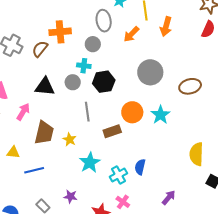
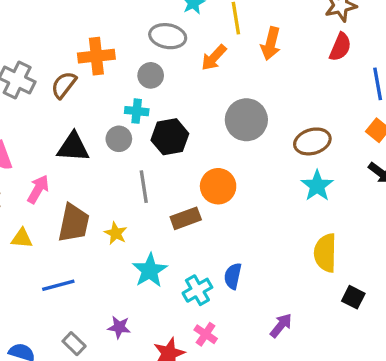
gray ellipse: (104, 21) -> (168, 36), turned -70
cyan star: (160, 115) -> (317, 186), moved
yellow triangle: (13, 152) -> (22, 238), moved

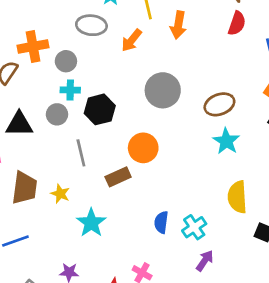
gray circle: (151, 75) -> (66, 61), moved
cyan cross: (197, 290) -> (194, 227), moved

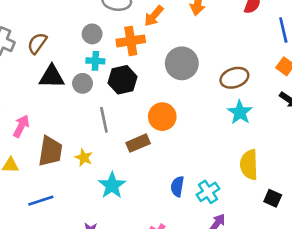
orange cross: (33, 46) -> (131, 41), moved
black triangle: (19, 124) -> (52, 77), moved

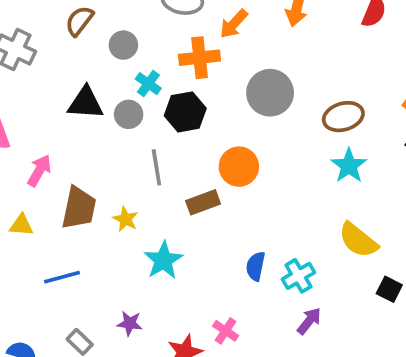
gray circle: (92, 34) -> (123, 45), moved
brown semicircle: (37, 43) -> (79, 21), moved
cyan cross: (95, 61) -> (148, 84), turned 30
yellow semicircle: (249, 165) -> (358, 240), turned -52

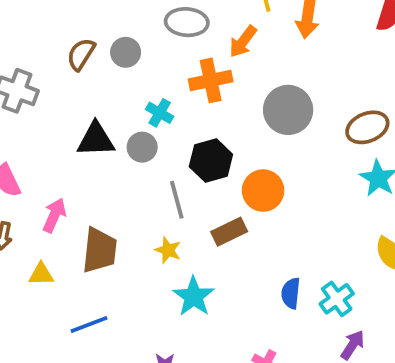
gray circle: (123, 45) -> (126, 52), moved
black hexagon: (185, 112) -> (211, 161), moved
yellow star: (125, 219) -> (168, 250), moved

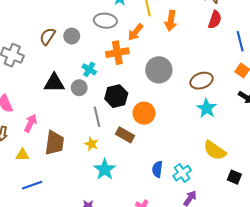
brown rectangle: (229, 232) -> (125, 135), turned 54
blue line: (89, 324) -> (32, 185), moved

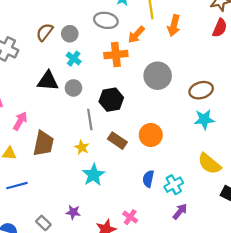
cyan cross: (89, 69) -> (74, 59), moved
cyan star: (207, 108) -> (204, 119), turned 30
orange circle: (144, 113) -> (151, 135), moved

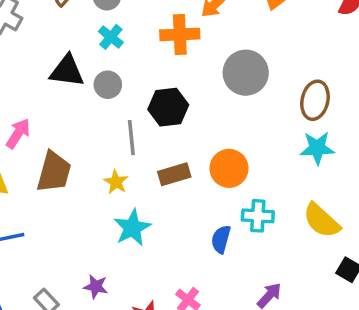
brown ellipse: (201, 90) -> (315, 100), turned -65
brown rectangle: (117, 141) -> (174, 174), turned -54
cyan cross: (174, 185) -> (258, 216), moved, turned 30

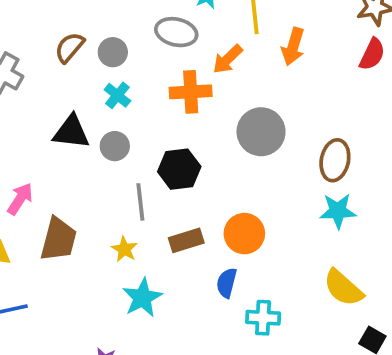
cyan cross: (258, 216) -> (263, 318), moved
blue semicircle: (221, 239) -> (227, 283), moved

